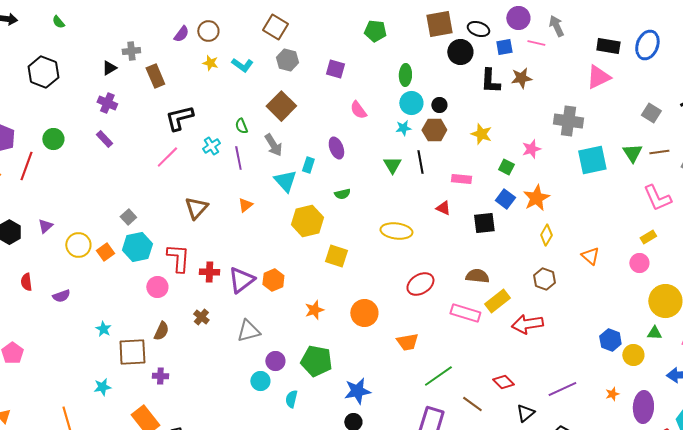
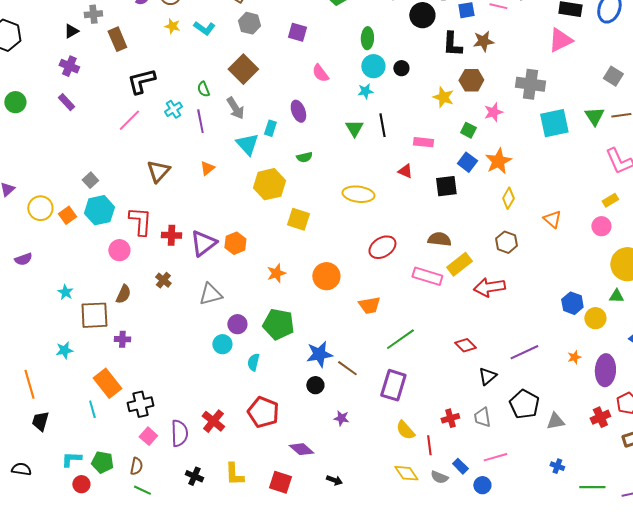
brown hexagon: (434, 130) -> (471, 80), moved
brown line: (472, 404) -> (347, 368), moved

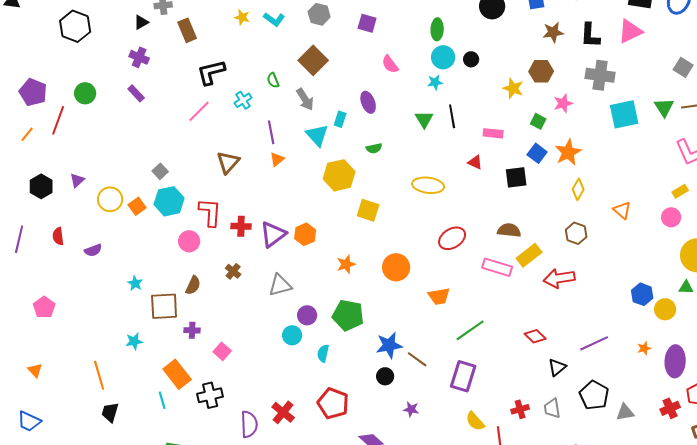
black L-shape: (452, 44) -> (590, 35), moved
purple line: (200, 121) -> (271, 132), moved
pink square: (148, 436) -> (222, 351), moved

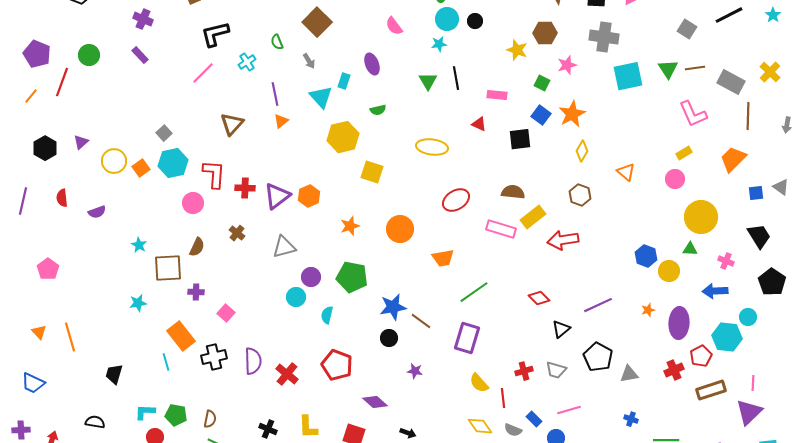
gray arrow: (305, 99) -> (309, 61), size x0.7
orange line: (99, 375) -> (70, 337), moved
gray trapezoid: (552, 408) -> (556, 370), turned -65
purple semicircle: (249, 424) -> (253, 361), moved

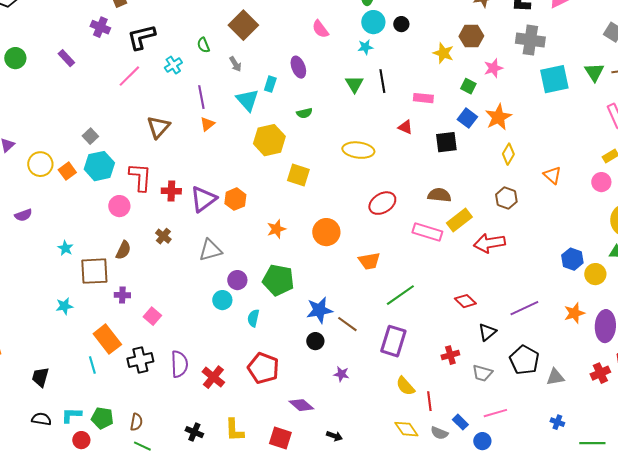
purple cross: (143, 19) -> (100, 27), moved
orange star: (648, 310) -> (574, 313), size x1.5
red cross: (524, 371) -> (450, 355), moved
black semicircle: (95, 422) -> (41, 419), moved

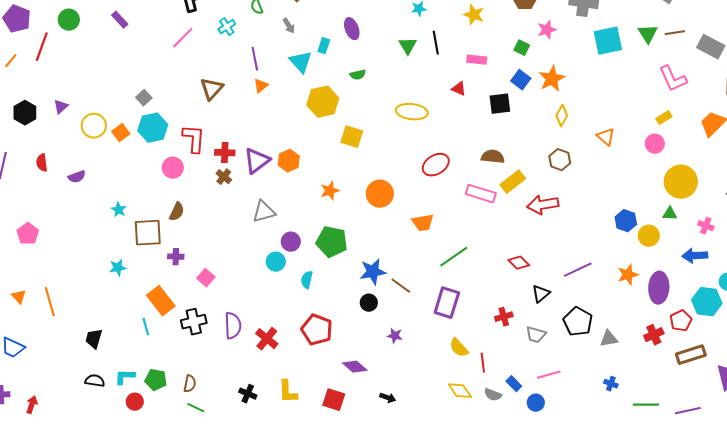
yellow star: (443, 53) -> (474, 15), moved
brown cross: (163, 236) -> (224, 177), moved

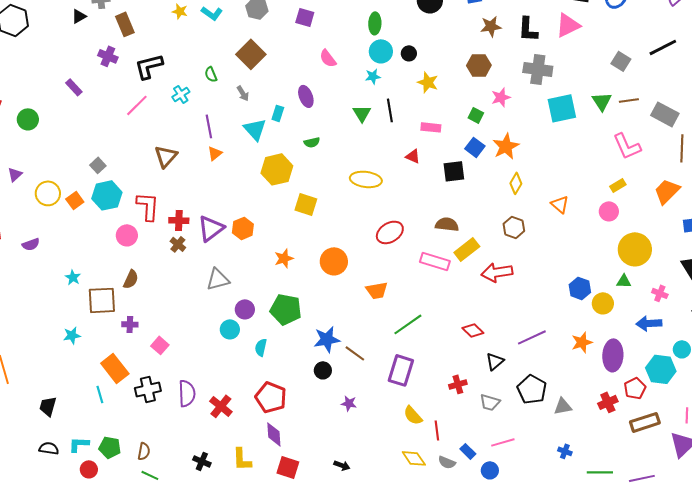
green circle: (69, 20) -> (28, 119), moved
purple diamond: (355, 367) -> (274, 434), moved, turned 45

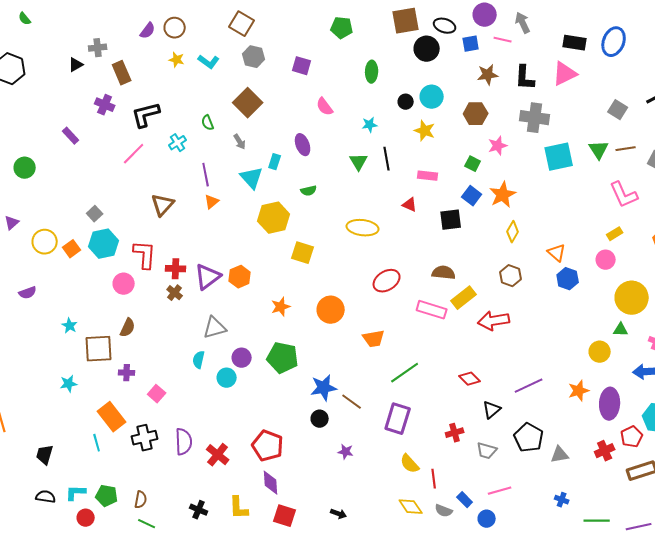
cyan circle: (381, 51) -> (432, 97), moved
blue hexagon: (580, 288) -> (568, 279), moved
cyan semicircle: (261, 347) -> (199, 360), moved

